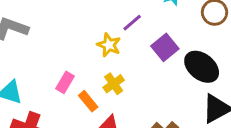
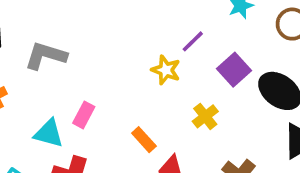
pink rectangle: (65, 82) -> (84, 115), moved
yellow cross: (114, 84) -> (205, 116), moved

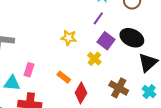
purple line: (193, 41) -> (98, 18), moved
purple square: (234, 70) -> (106, 41), moved

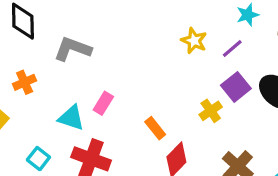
yellow star: (69, 38) -> (194, 41), moved

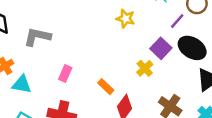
purple line: (232, 49) -> (177, 21), moved
cyan triangle: (71, 118) -> (22, 84), moved

